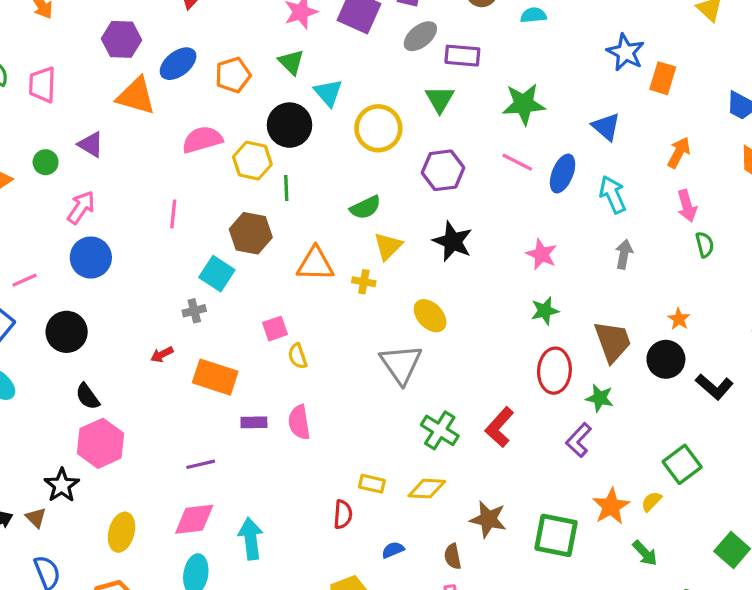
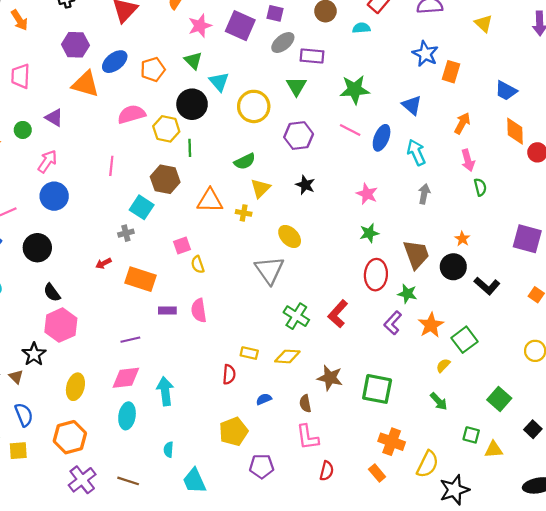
black star: (453, 241) -> (305, 185), size x0.7
orange star: (611, 506) -> (431, 325), moved

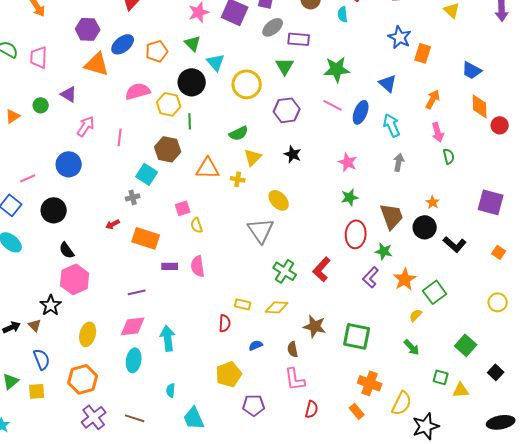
cyan semicircle: (361, 28) -> (343, 14), turned -91
pink arrow: (47, 161) -> (86, 126), moved

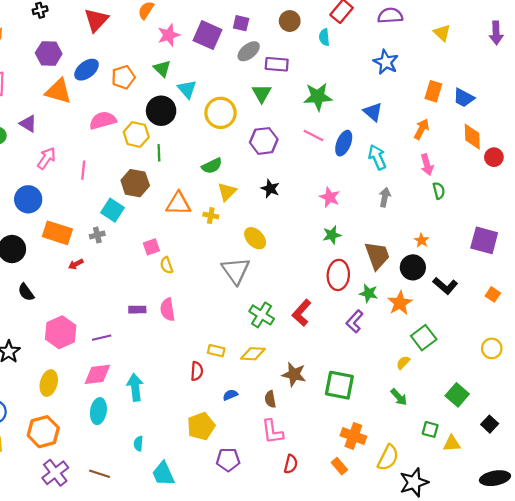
orange rectangle: (423, 53) -> (433, 91), moved
orange rectangle: (146, 238) -> (57, 233), moved
pink hexagon: (75, 279) -> (61, 332), moved
orange star: (405, 279) -> (400, 303), moved

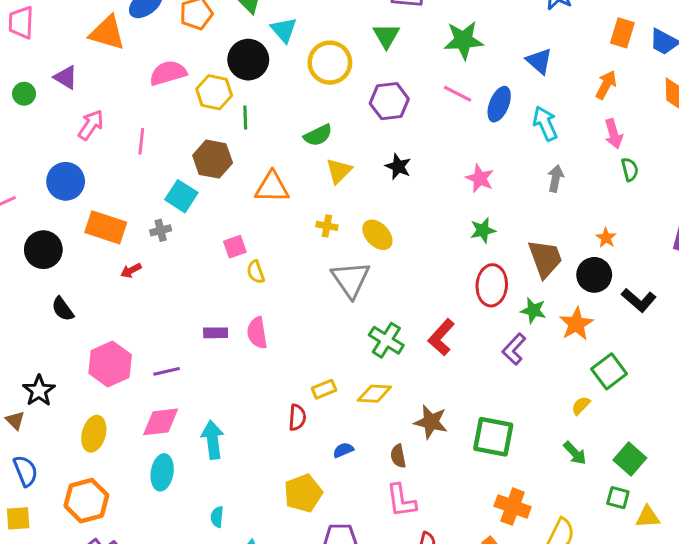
yellow cross: (211, 216) -> (327, 226), moved
yellow rectangle: (216, 351) -> (324, 389), turned -35
green square: (457, 395) -> (630, 459), moved

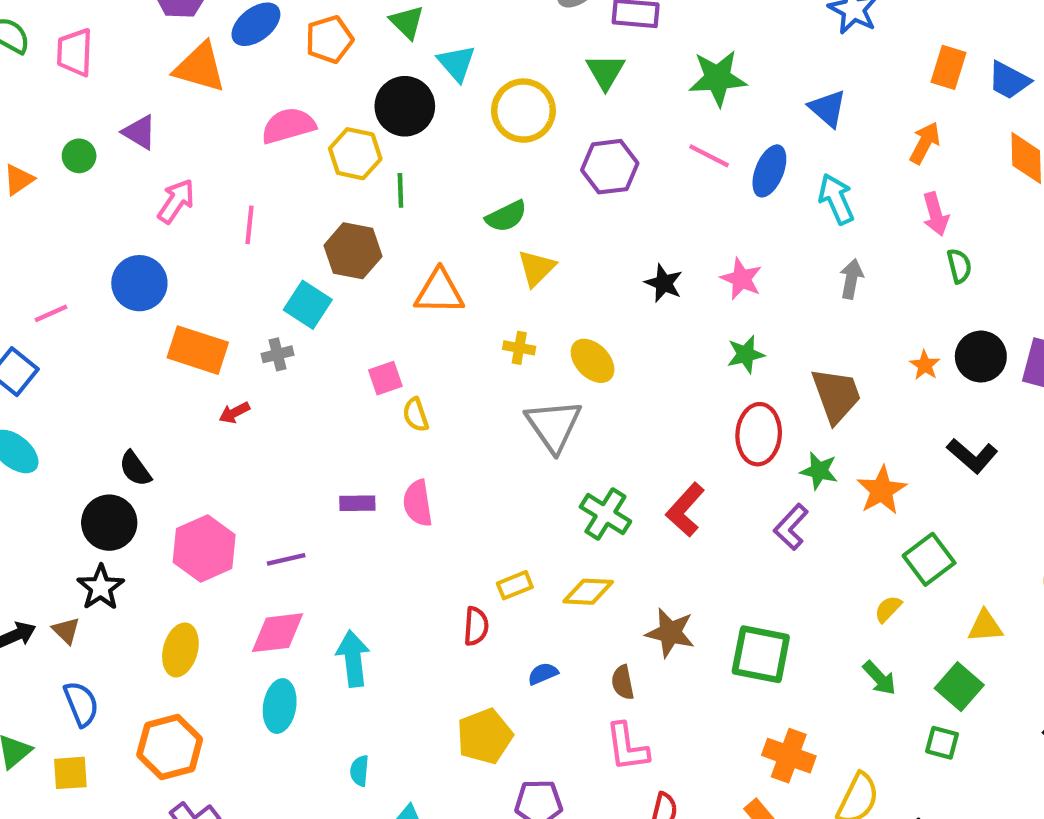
black star: (398, 166) -> (664, 283), moved
black circle: (43, 250) -> (109, 523), moved
black circle: (594, 275) -> (981, 357), moved
yellow triangle: (648, 517) -> (985, 626), moved

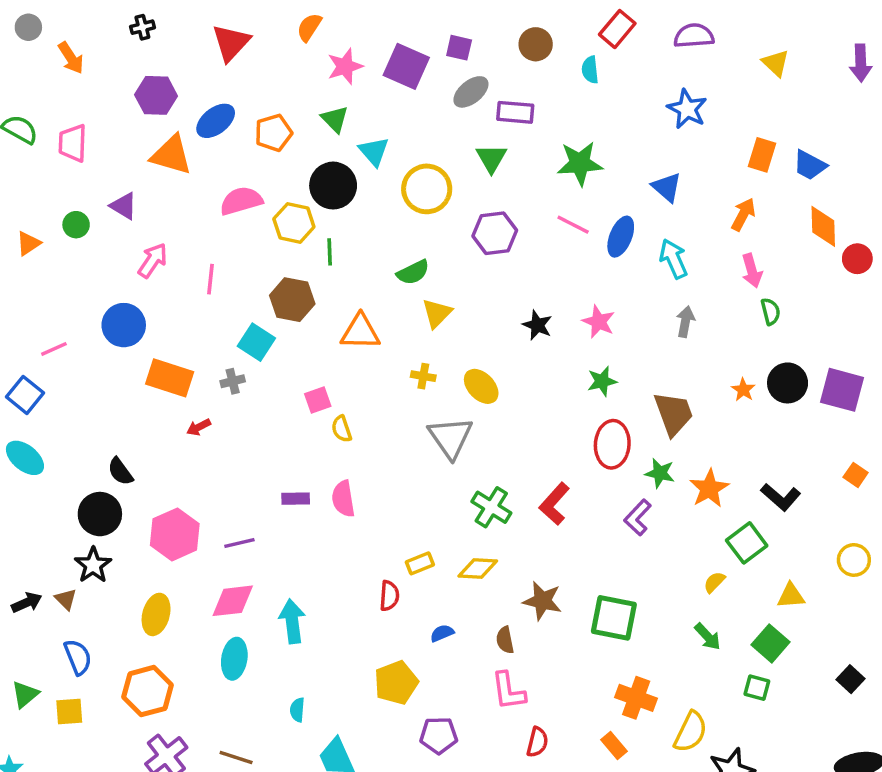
black L-shape: (972, 456) -> (781, 497), moved

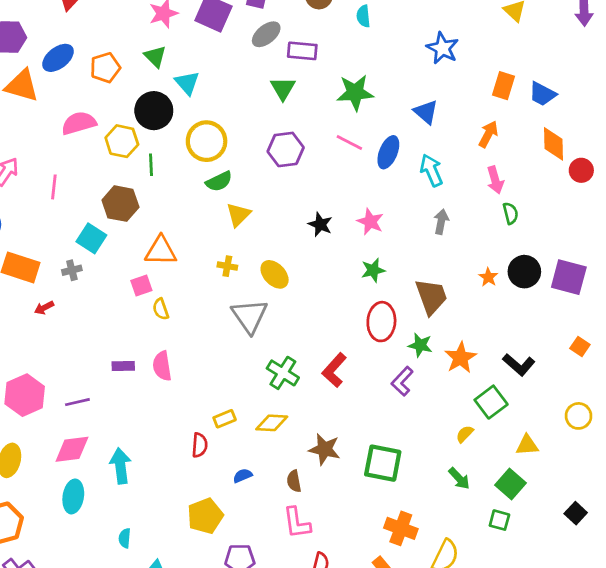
yellow circle: (427, 189) -> (207, 141), moved
orange triangle: (360, 332) -> (161, 251), moved

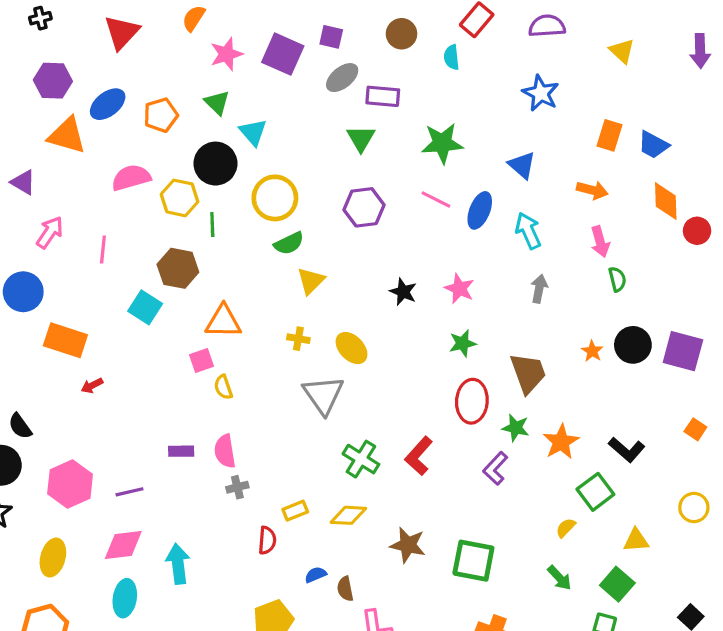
orange arrow: (488, 134) -> (592, 190), turned 76
gray cross: (72, 270) -> (237, 487), moved
brown semicircle: (294, 481) -> (345, 589), moved

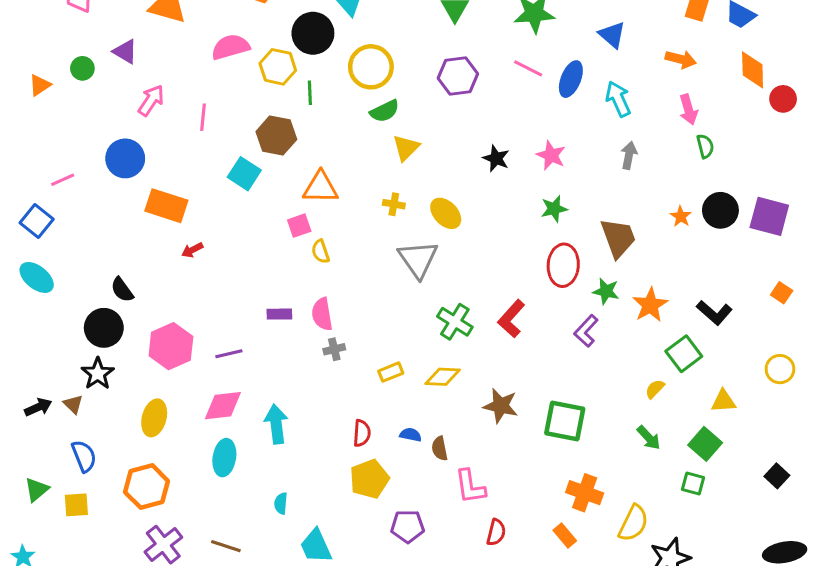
red semicircle: (267, 540) -> (362, 433), moved
blue semicircle: (316, 575) -> (411, 435), turned 35

